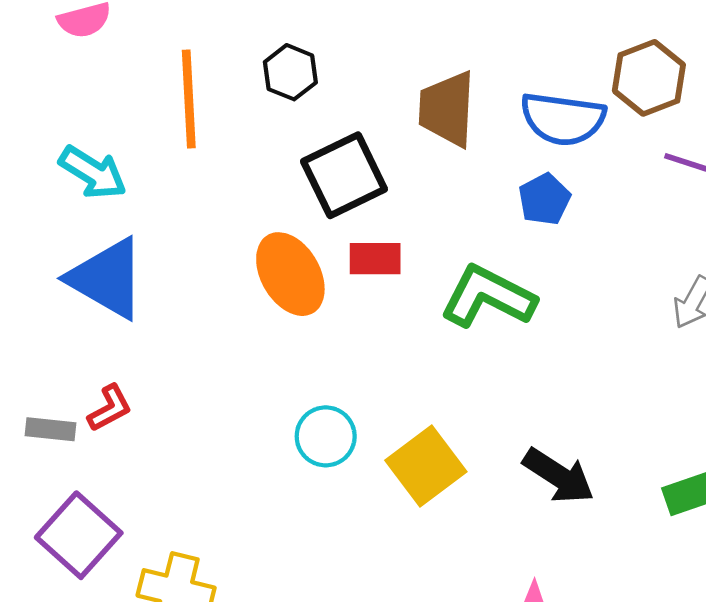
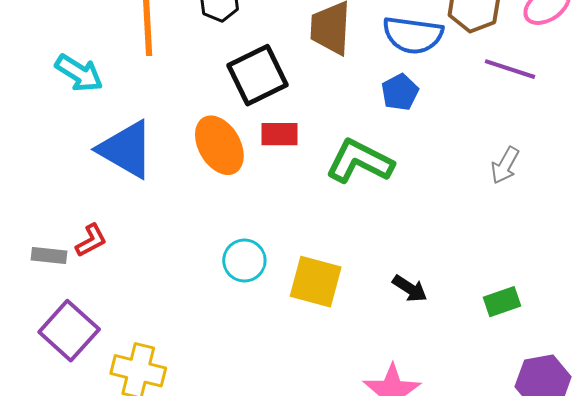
blue triangle: (107, 278) -> (126, 149), moved
yellow square: (426, 466) -> (316, 282), turned -38
black arrow: (559, 476) -> (410, 289), size x0.7

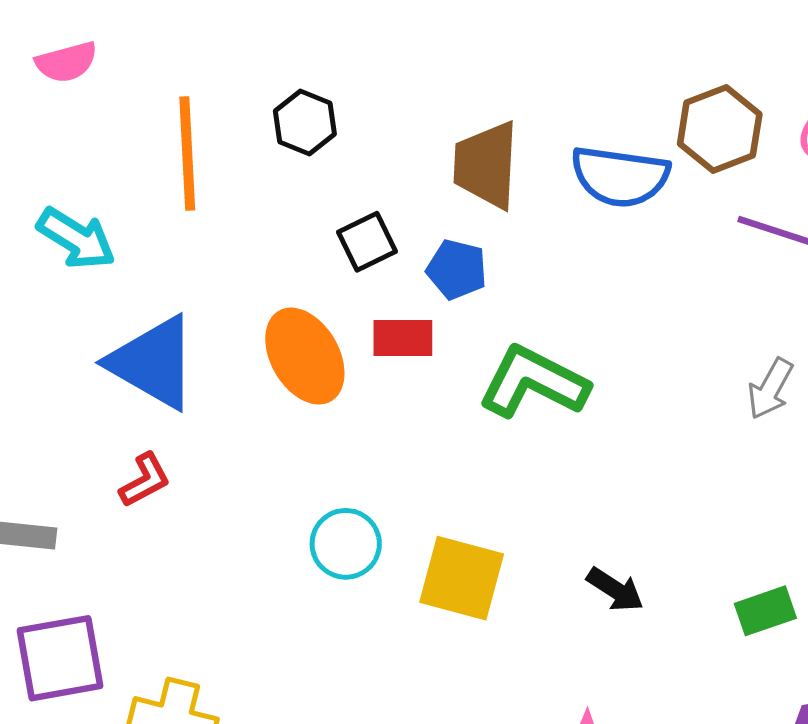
black square: (257, 75) -> (367, 242), size x0.6
blue pentagon: (400, 92) -> (457, 269), moved, turned -30
red L-shape: (91, 240) -> (145, 480), moved
purple square: (69, 331) -> (60, 658), turned 38

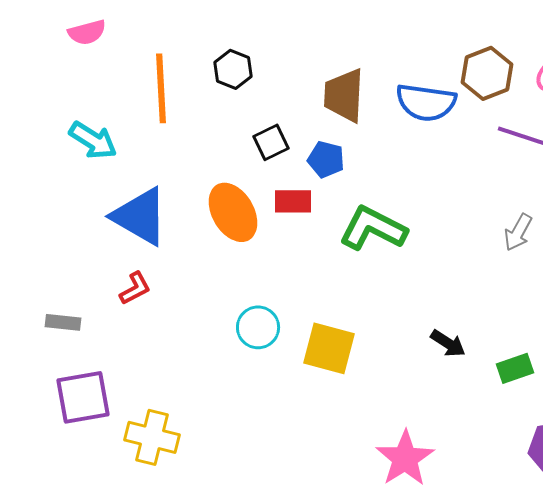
black arrow: (615, 590) -> (448, 343), moved

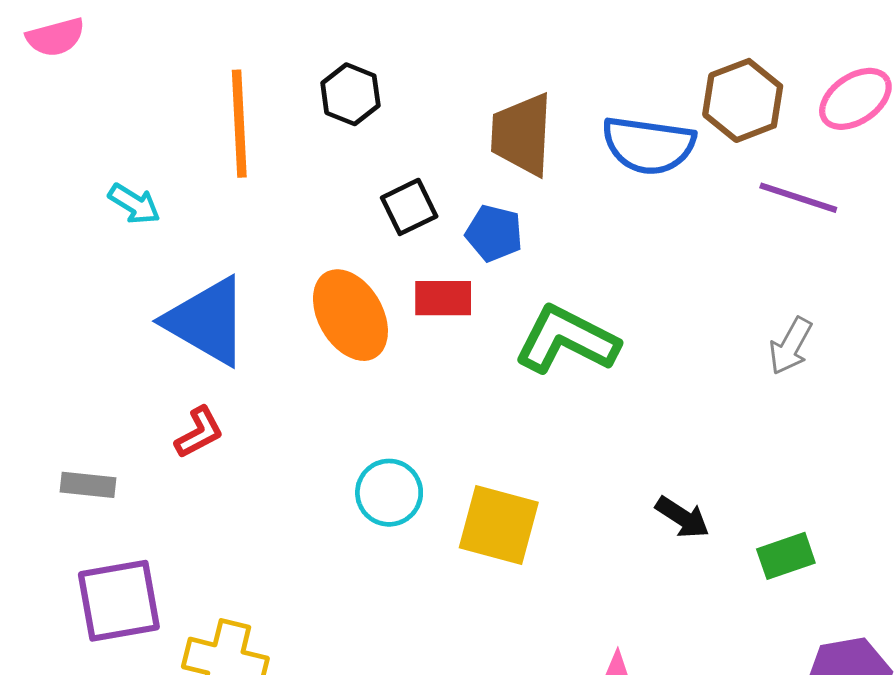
pink semicircle: (87, 32) -> (56, 37), moved
cyan arrow: (93, 140) -> (134, 204), size x0.7

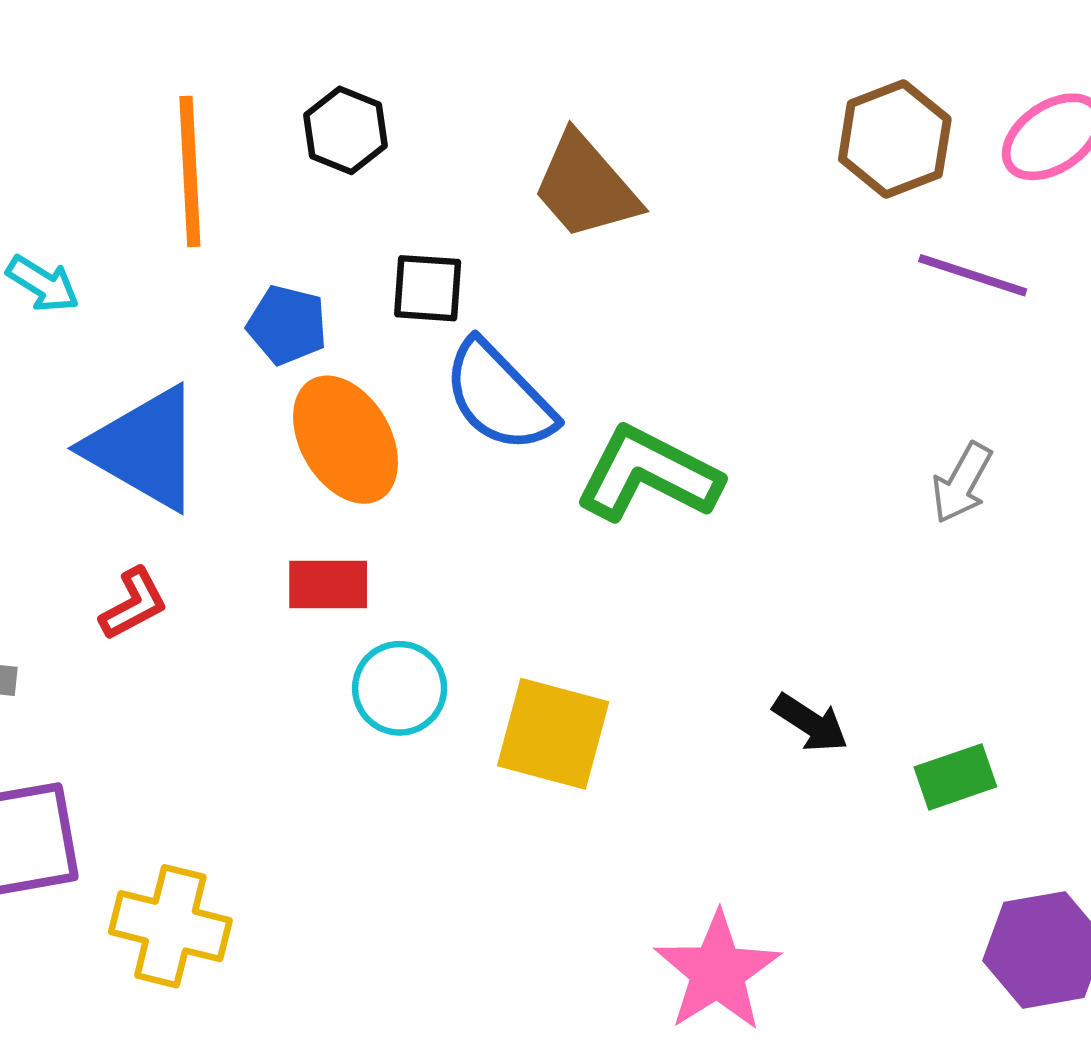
brown trapezoid: (522, 134) -> (586, 187), turned -44
blue semicircle: (648, 145) -> (499, 396), moved, turned 38
black square: (409, 207) -> (428, 288), turned 30
blue pentagon: (494, 233) -> (287, 325), moved
red rectangle: (443, 298) -> (328, 584), moved

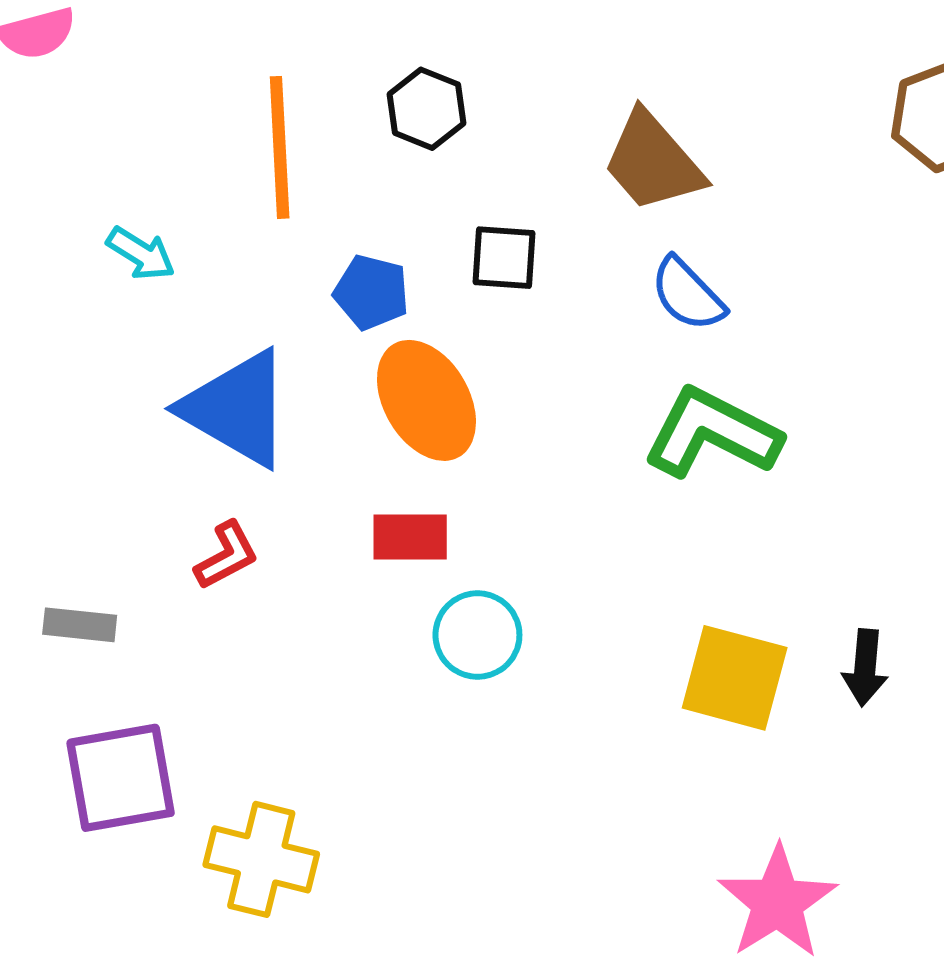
blue semicircle: (499, 396) -> (688, 294), moved, size x0.7
black arrow: (810, 723) -> (865, 668), turned 62
yellow square: (553, 734) -> (735, 678), moved

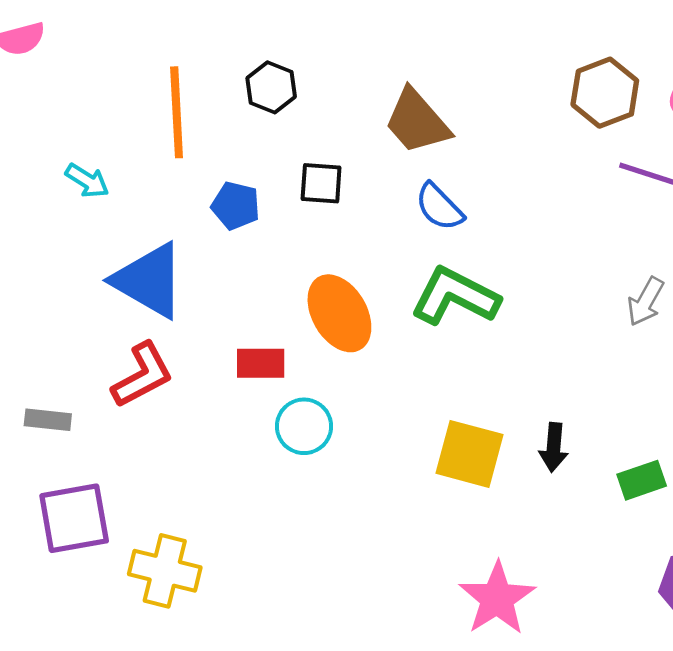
orange ellipse: (426, 400) -> (339, 313), moved
red L-shape: (227, 555) -> (142, 375), size x1.5

